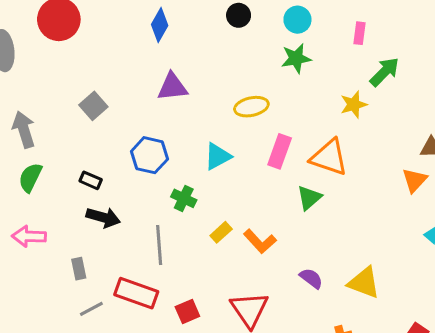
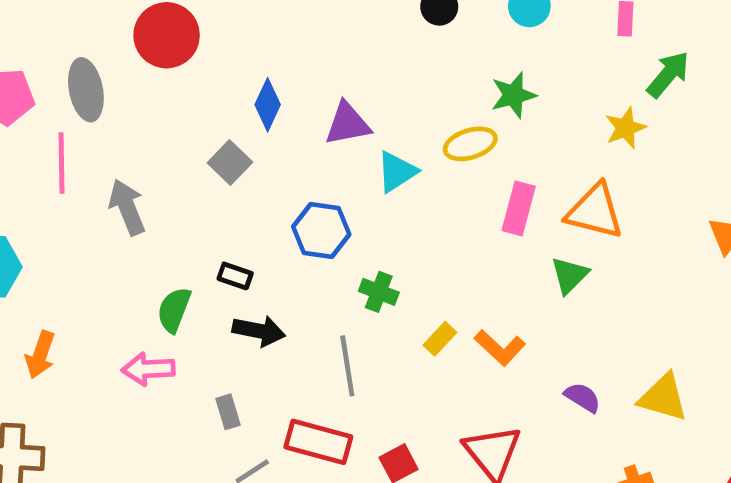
blue diamond: (160, 25) -> (268, 105), moved
green star: (296, 58) -> (513, 95), moved
cyan triangle: (218, 156) -> (397, 172), moved
green semicircle: (30, 178) -> (174, 310), moved

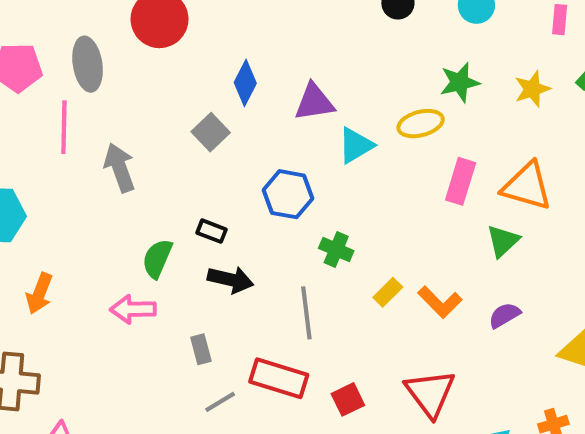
yellow star: (625, 128) -> (532, 89), moved
purple semicircle: (583, 397) -> (505, 315), moved, turned -64

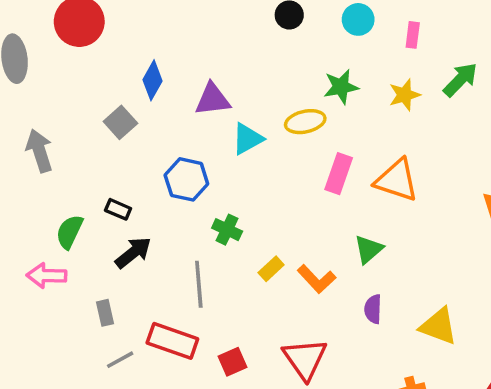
pink rectangle: (560, 20) -> (413, 35), moved
green triangle: (503, 241) -> (369, 249), moved
black arrow: (230, 280) -> (133, 253), turned -54
purple semicircle: (505, 315) -> (373, 309), moved, turned -60

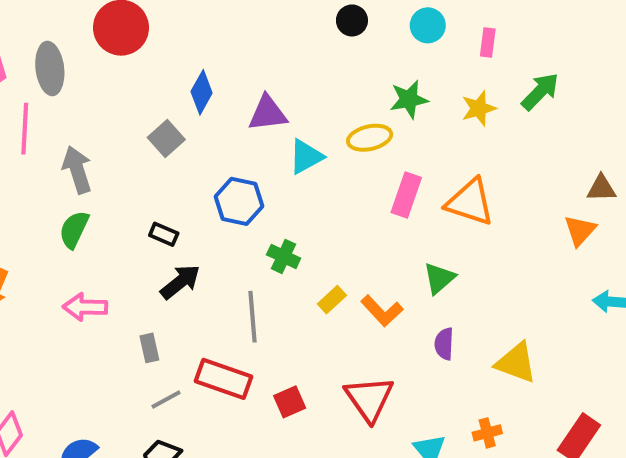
green semicircle: (69, 232) -> (74, 230), moved

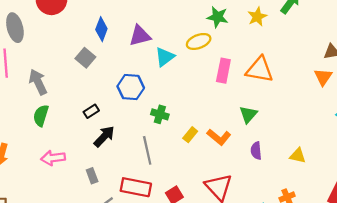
green star: (409, 99) -> (218, 17), turned 30
black rectangle: (164, 234) -> (91, 111), turned -48
yellow triangle: (516, 363) -> (298, 156), size x0.7

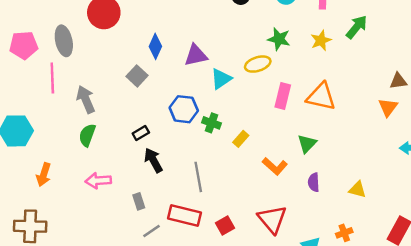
green cross: (160, 114) -> (211, 123), moved
yellow rectangle: (190, 135) -> (241, 139), moved
black arrow: (104, 136) -> (153, 160), turned -75

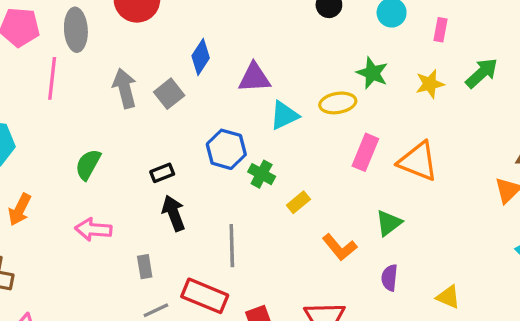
gray arrow: (86, 99) -> (125, 88), moved

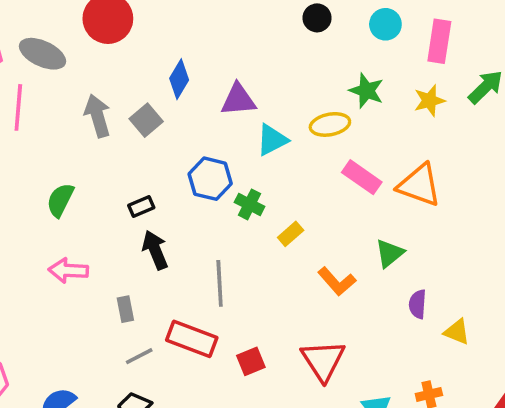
gray ellipse: (76, 30) -> (42, 54), turned -60
pink rectangle: (441, 30) -> (439, 41), size x1.6
pink rectangle: (365, 152) -> (362, 177), turned -76
purple semicircle: (389, 278) -> (418, 304), moved

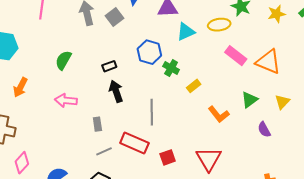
purple semicircle: (418, 304) -> (264, 129), turned -35
yellow triangle: (457, 332) -> (282, 102), moved, turned 49

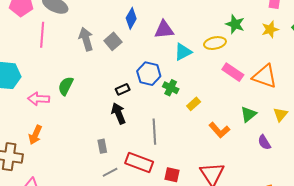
black rectangle: (109, 66) -> (123, 89), moved
orange arrow: (20, 87) -> (35, 135), moved
pink arrow: (66, 101) -> (39, 99), moved
red square: (168, 157) -> (172, 175), turned 35

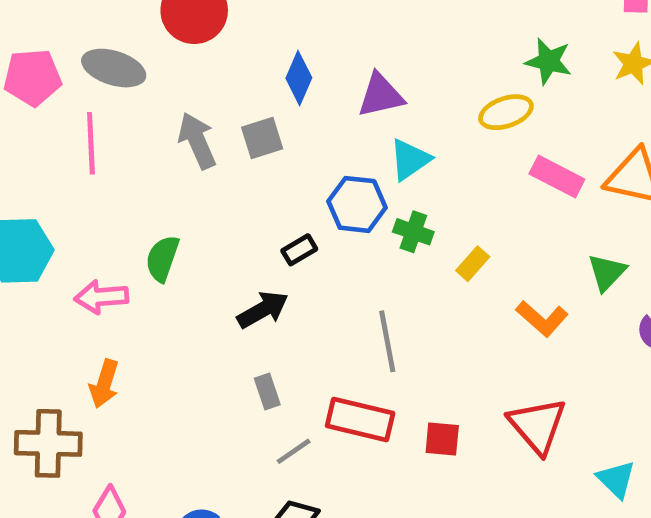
gray square: (113, 41) -> (262, 138), turned 30
cyan triangle: (183, 52) -> (410, 160), moved
black arrow: (118, 113) -> (263, 310), moved, turned 90

